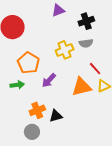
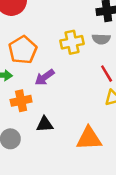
orange triangle: (82, 87) -> (89, 138), moved
orange cross: (37, 110) -> (21, 101), moved

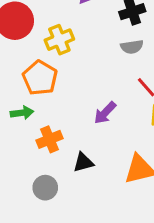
yellow cross: (72, 42) -> (59, 40), moved
purple arrow: (45, 77) -> (105, 113), moved

